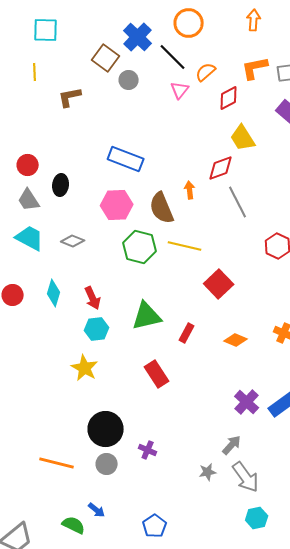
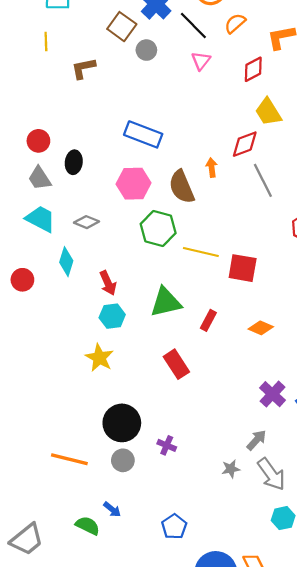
orange semicircle: (206, 72) -> (235, 23), moved
yellow line: (185, 246) -> (201, 252), moved
red square: (219, 284) -> (243, 268), turned -36
cyan diamond: (54, 293) -> (66, 262), moved

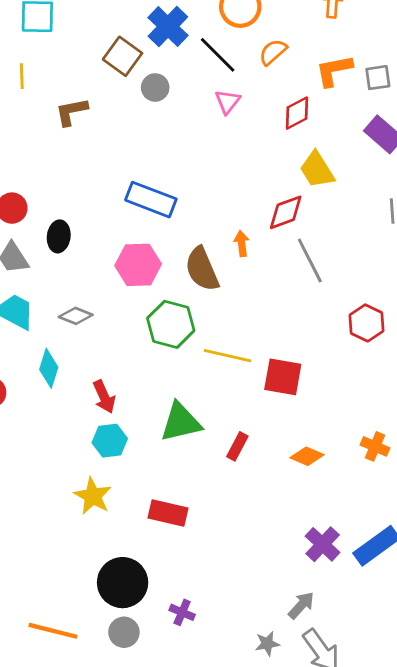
red rectangle: (176, 364) -> (168, 513), moved, turned -44

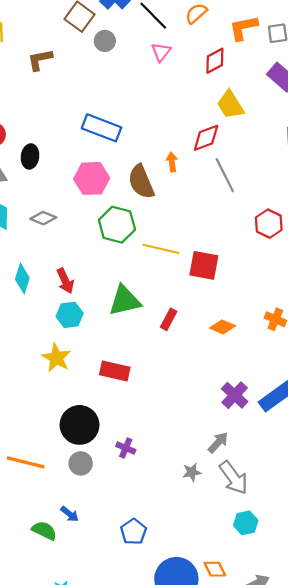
cyan diamond: (49, 368) -> (22, 279), moved

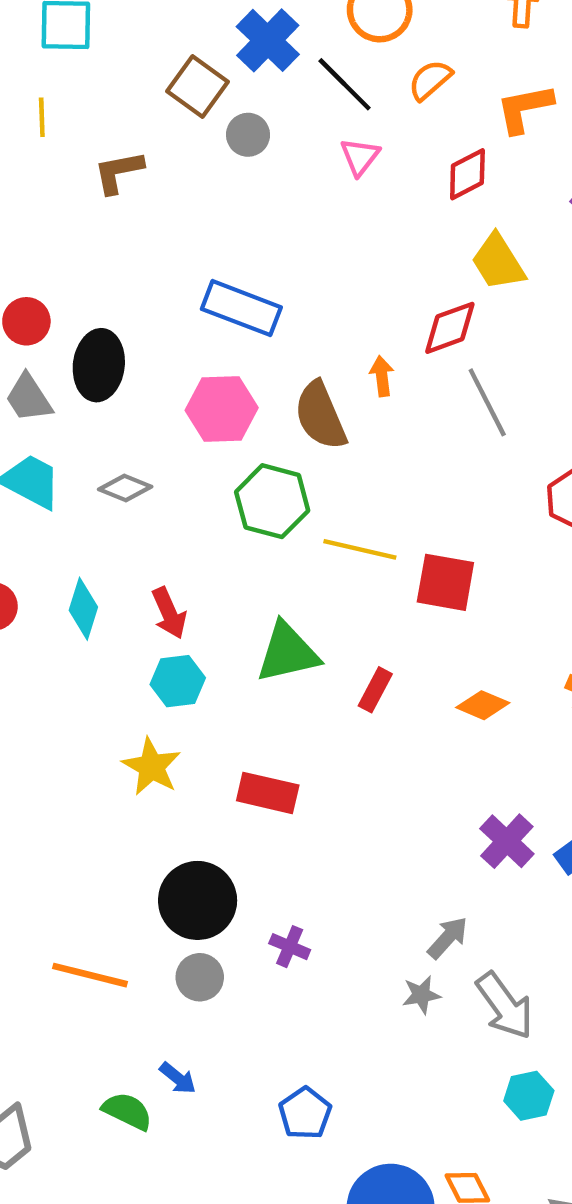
black ellipse: (30, 156) -> (99, 365), size x1.4
gray arrow: (218, 443) -> (448, 938), moved

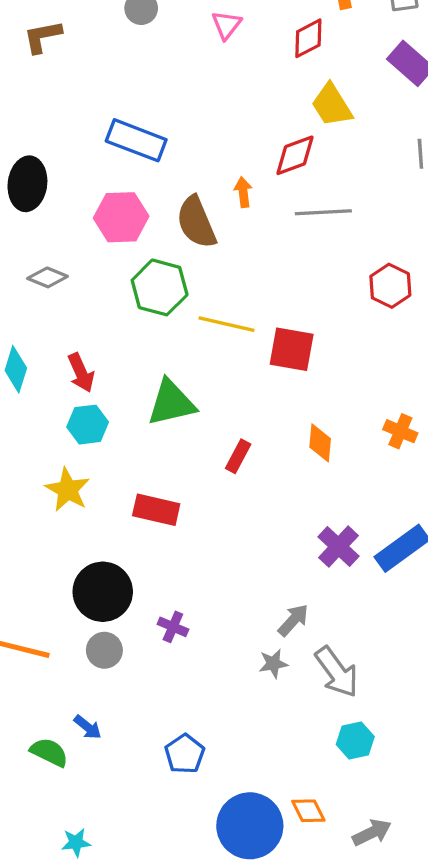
gray line: (487, 402) -> (323, 212), turned -66
red rectangle: (375, 690) -> (238, 456), moved
orange diamond: (483, 705) -> (320, 443), turned 72

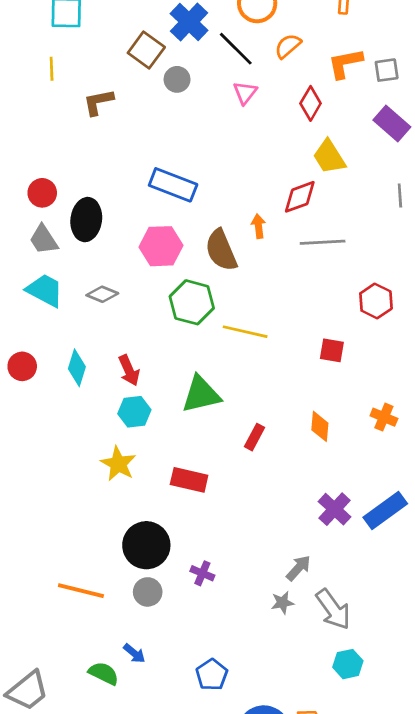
red diamond: (308, 38) -> (311, 103), turned -32
red square: (292, 349) -> (332, 350), moved, size x0.7

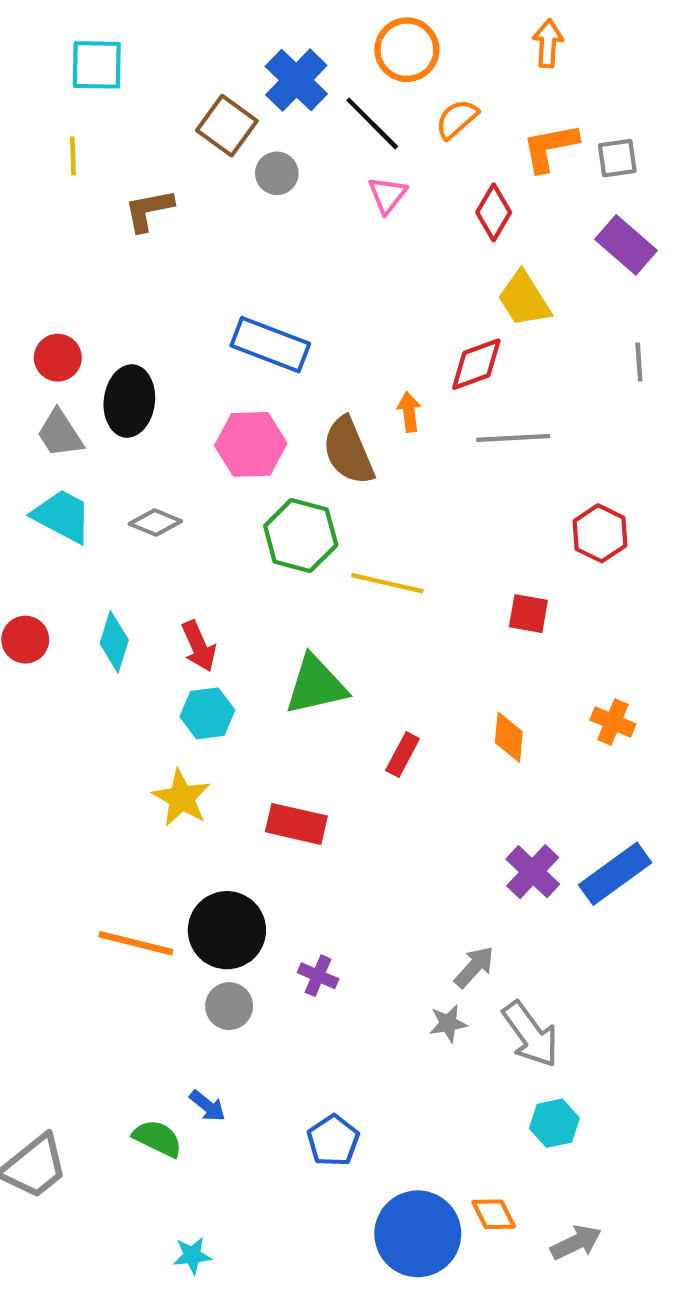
orange line: (81, 591) -> (136, 943), moved

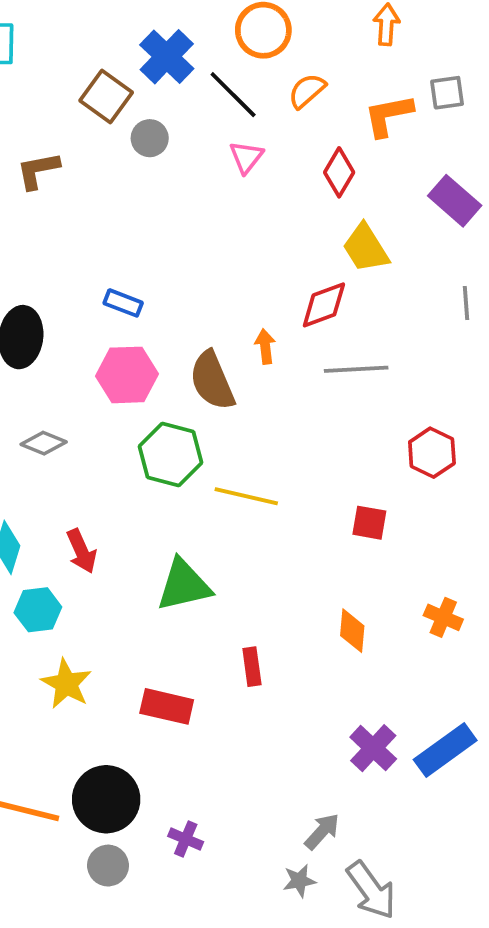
gray square: (617, 158) -> (447, 93), moved
blue rectangle: (270, 345) -> (123, 303), moved, size x0.6
cyan hexagon: (207, 713) -> (38, 610), moved
red rectangle: (403, 755) -> (252, 667), moved, turned -36

